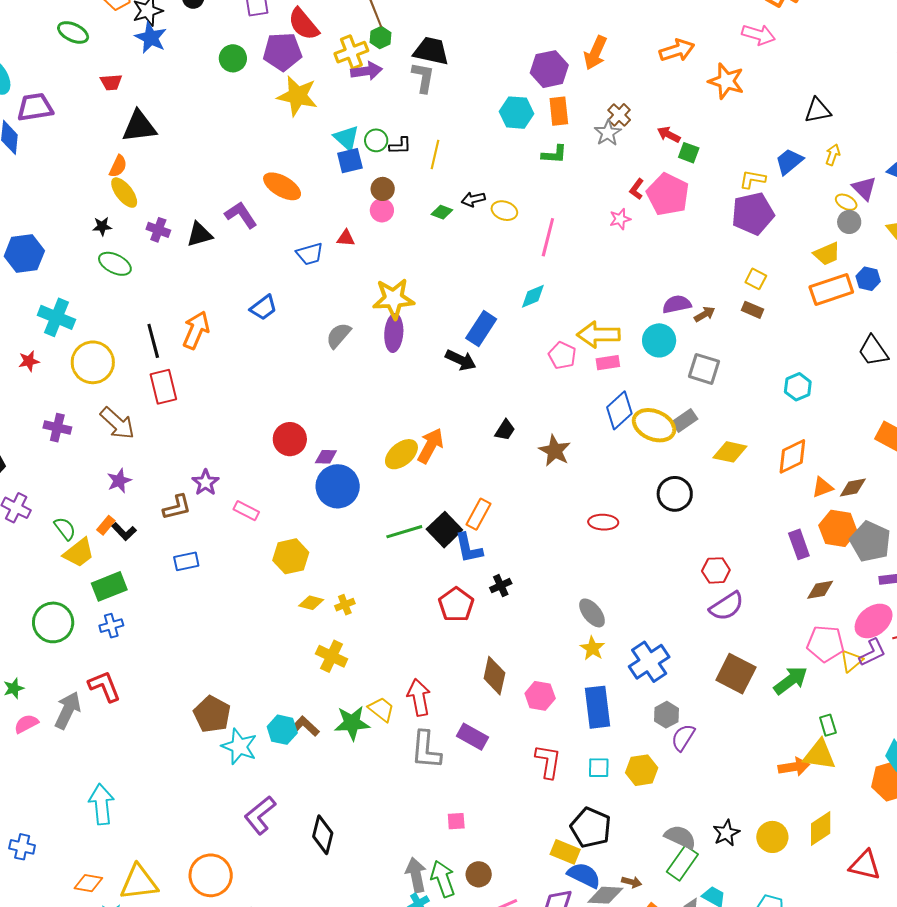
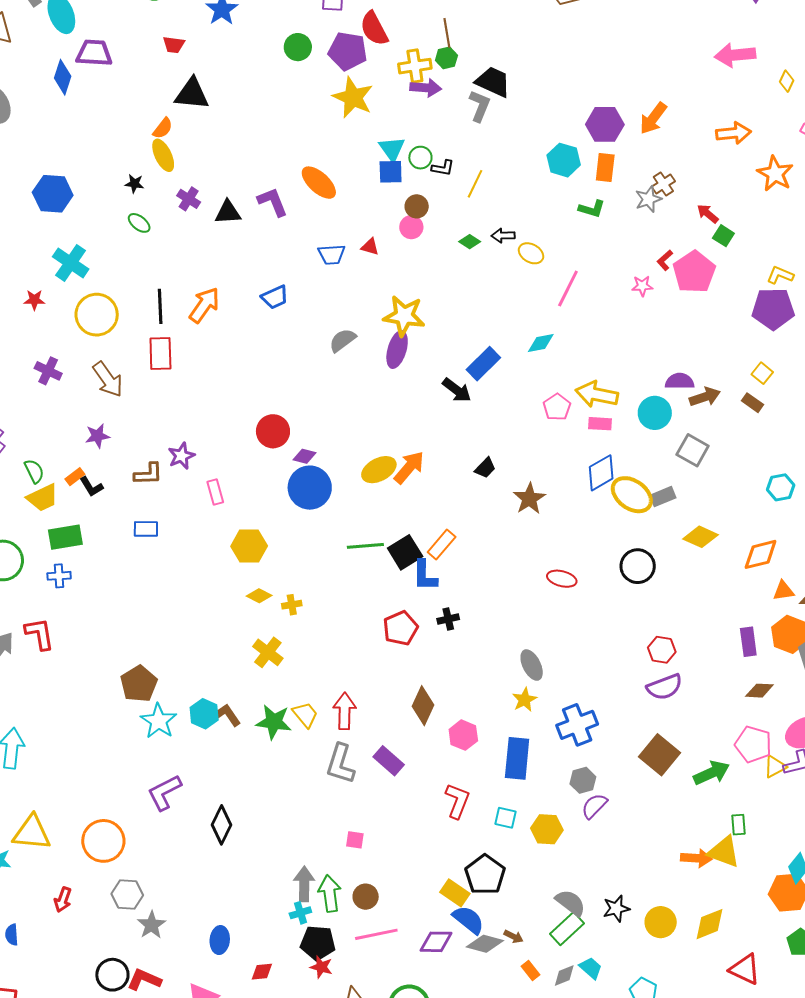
green ellipse: (115, 264) -> (139, 223), size x0.7
brown arrow: (705, 314) -> (705, 397), size x1.4
pink rectangle: (246, 511) -> (215, 492), turned 35

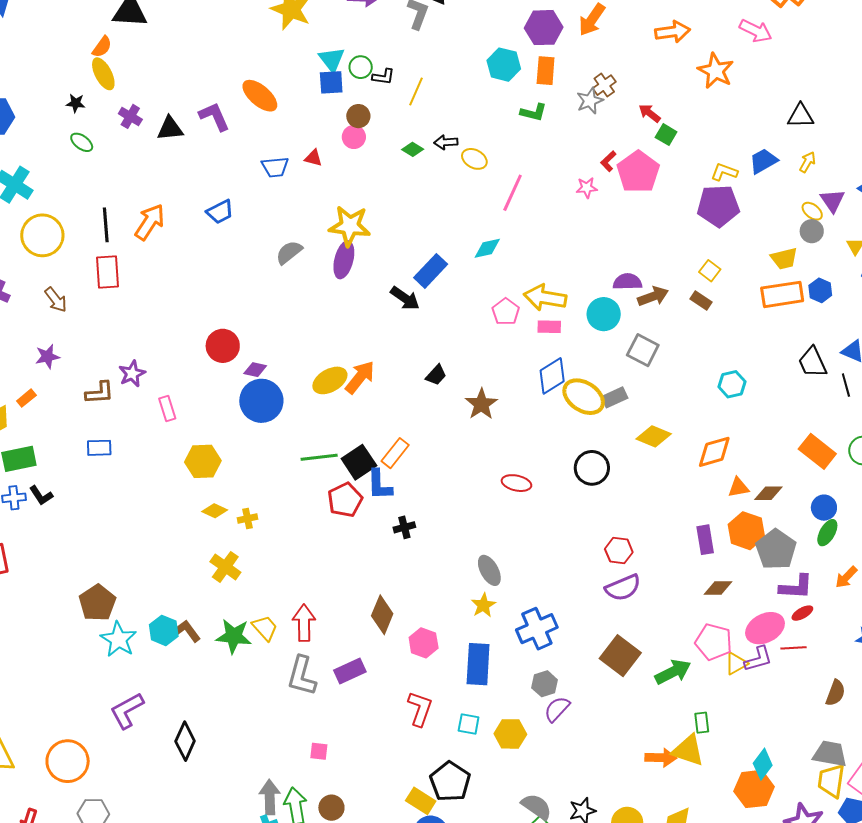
brown arrow: (108, 379) -> (56, 300), size x0.7
black L-shape: (91, 487) -> (41, 495), moved
red pentagon: (401, 628) -> (345, 500), moved
purple rectangle: (389, 761) -> (350, 671), turned -64

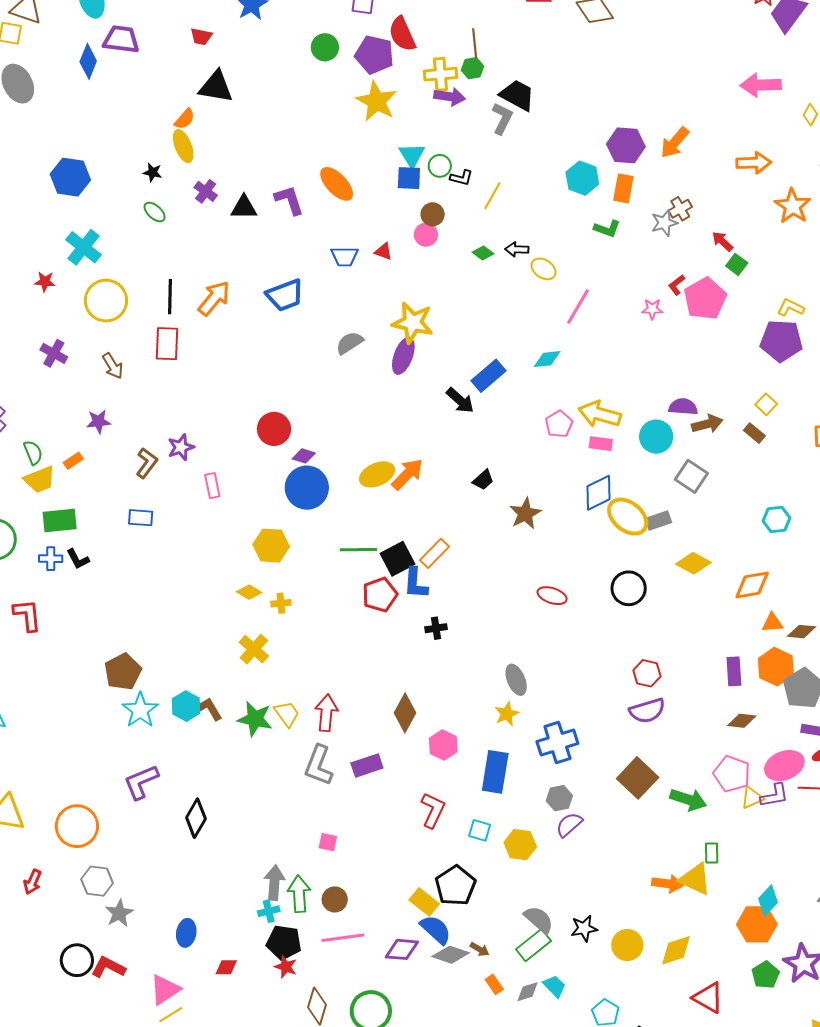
blue trapezoid: (220, 212) -> (285, 295), size x1.4
brown L-shape: (100, 393) -> (147, 463), turned -56
yellow hexagon: (203, 461) -> (271, 546), moved
green arrow: (673, 672) -> (688, 800), turned 39

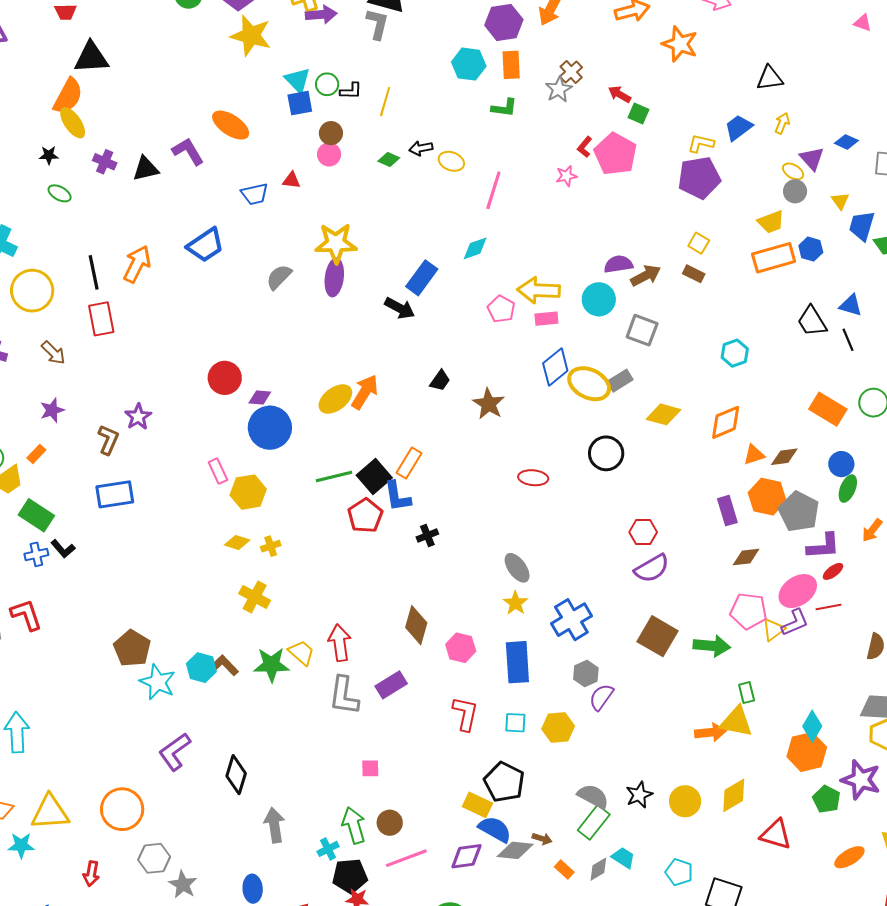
orange semicircle: (185, 119) -> (68, 96), size x1.6
pink rectangle: (212, 486) -> (218, 471), moved
blue rectangle: (141, 518) -> (115, 494), size x1.5
green rectangle: (60, 520) -> (36, 515), turned 52
gray arrow: (274, 883) -> (274, 825), moved

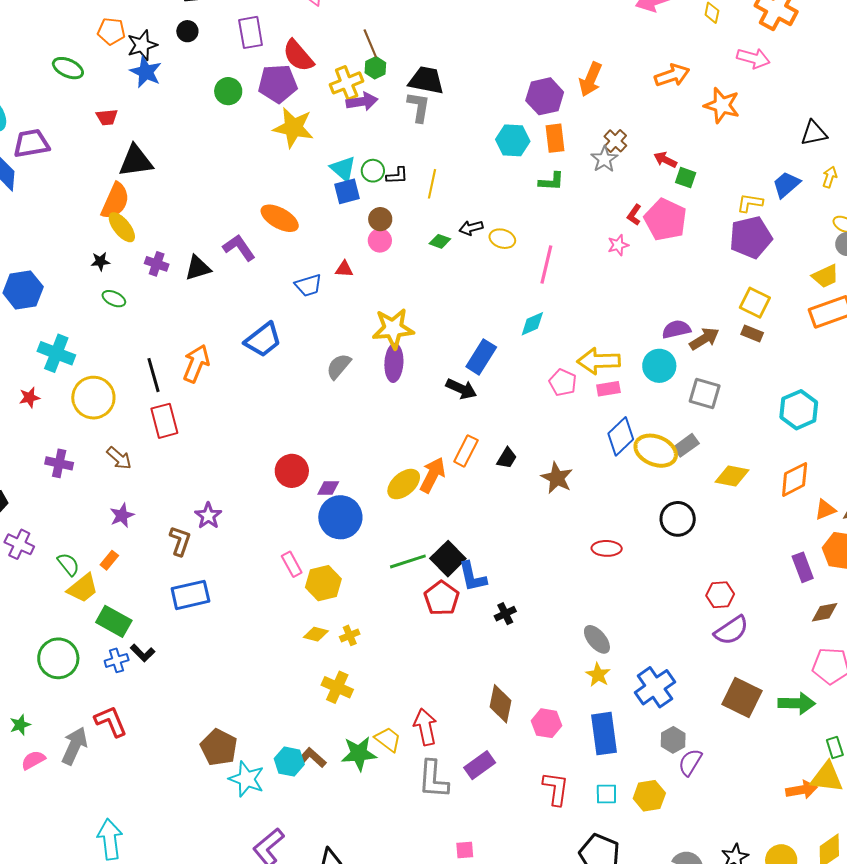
yellow square: (699, 243) -> (755, 303), size x1.4
cyan hexagon: (735, 353) -> (799, 410), size x1.4
orange rectangle: (409, 463) -> (466, 451), moved

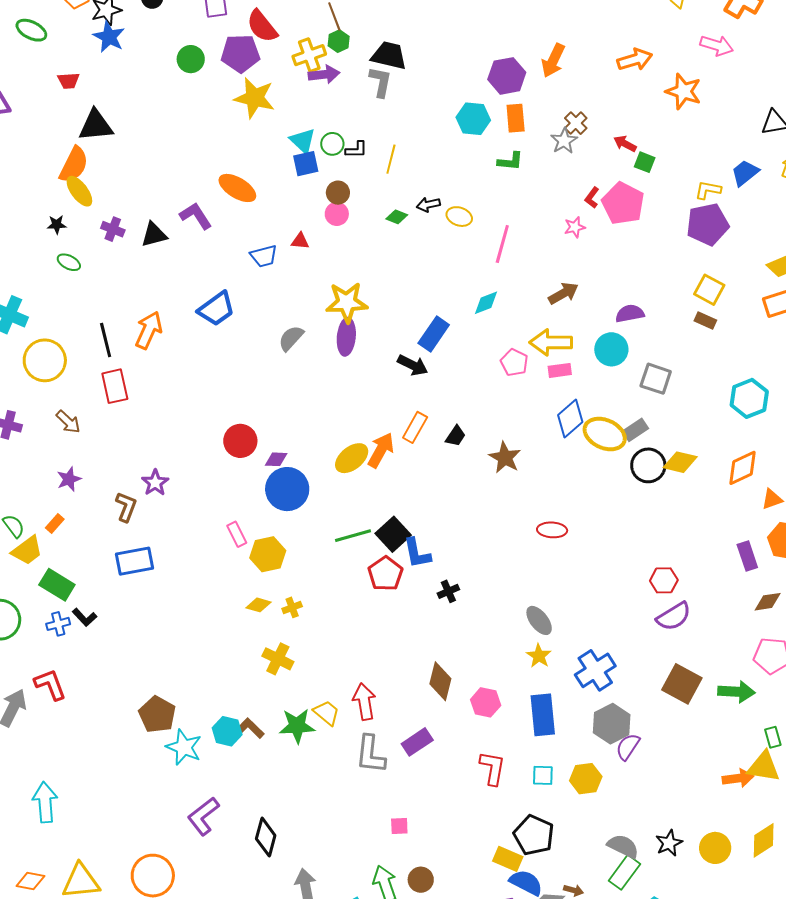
brown arrow: (704, 339) -> (563, 293), moved
black circle: (678, 519) -> (648, 465), moved
gray hexagon: (673, 740) -> (612, 724), size x1.5

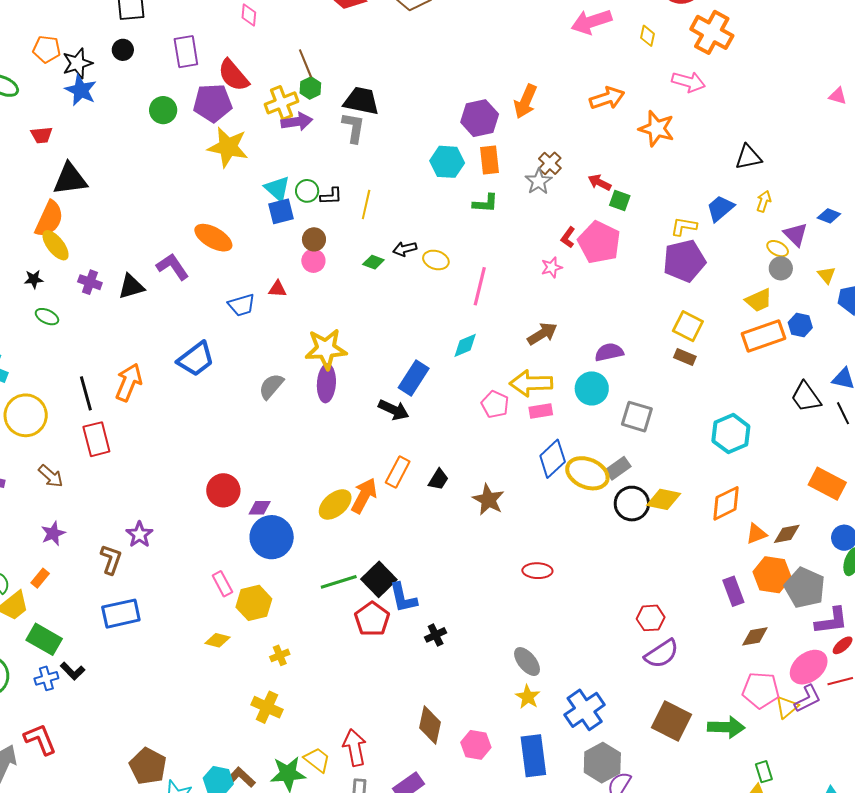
yellow diamond: (258, 605) -> (218, 640), moved

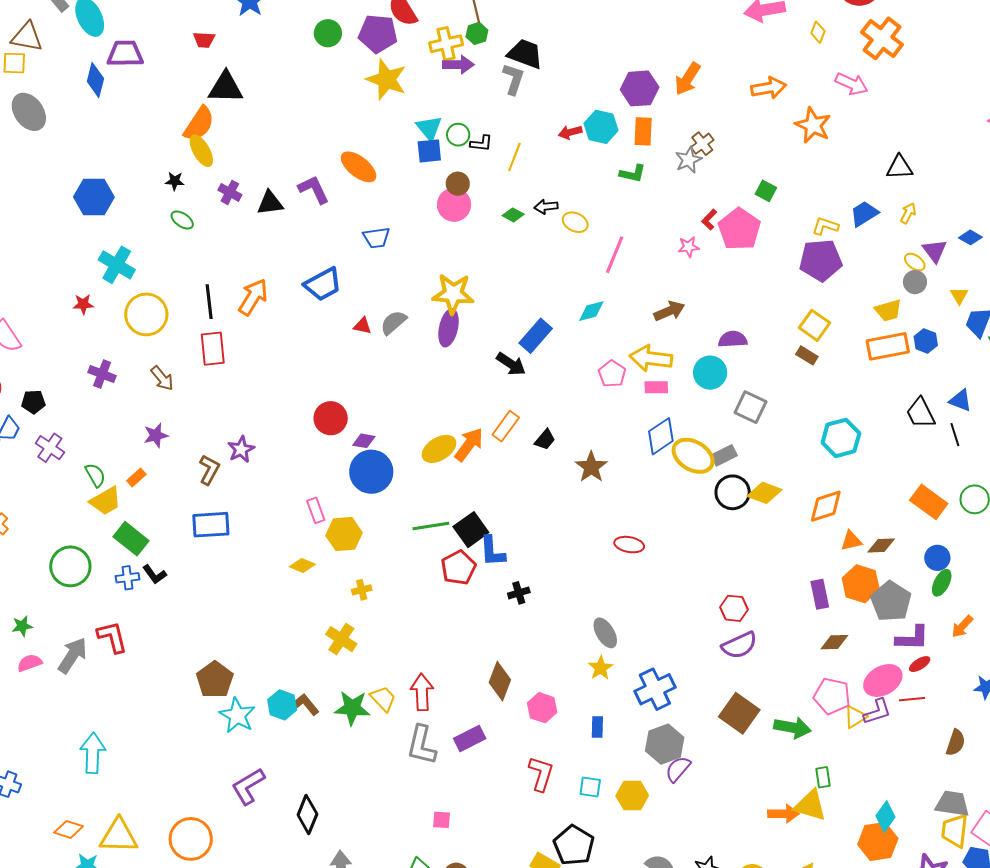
red arrow: (600, 183) -> (570, 132), moved, turned -50
pink circle: (313, 261) -> (454, 205), size x1.4
red triangle: (278, 289) -> (362, 326), moved
blue rectangle: (533, 756) -> (597, 727), size x0.5

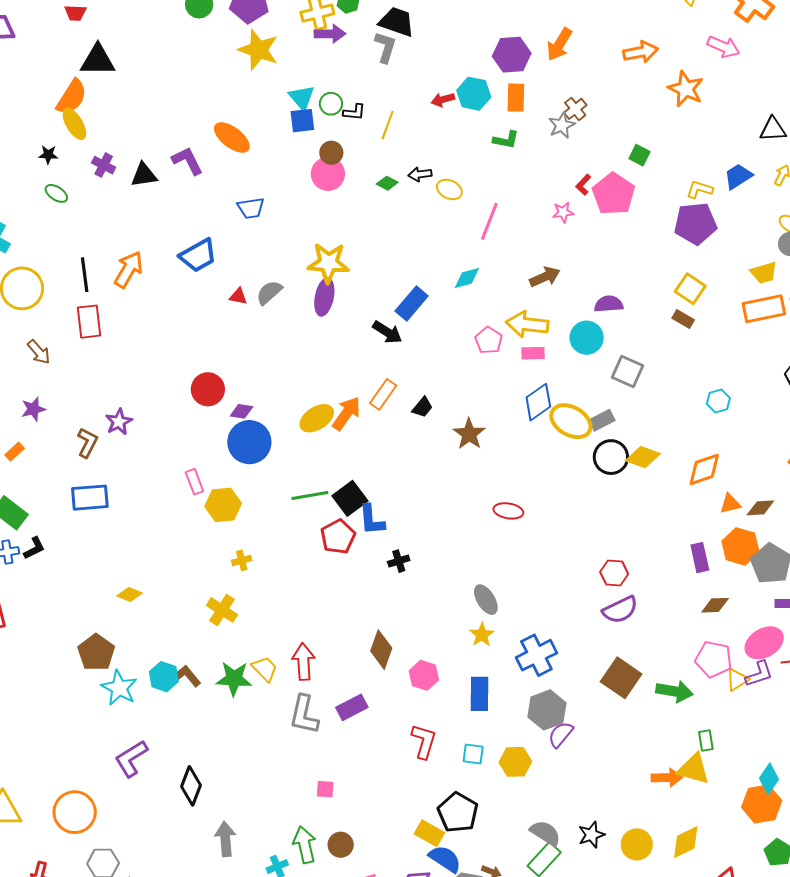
cyan hexagon: (841, 438) -> (718, 401), size x0.6
yellow diamond: (302, 566) -> (130, 595), moved
black L-shape: (154, 574) -> (34, 548), turned -80
blue rectangle: (597, 727) -> (479, 694), size x1.6

